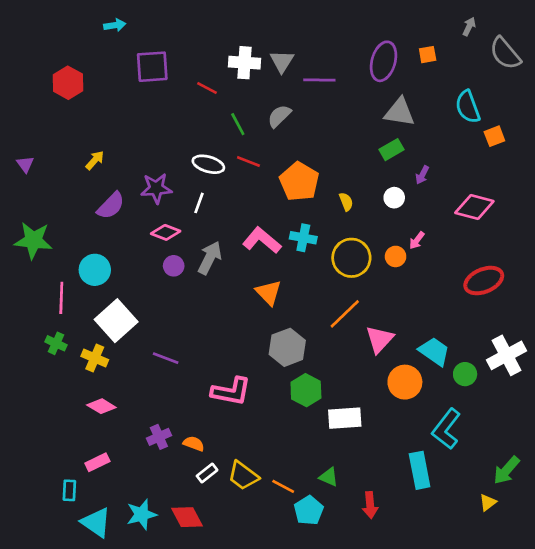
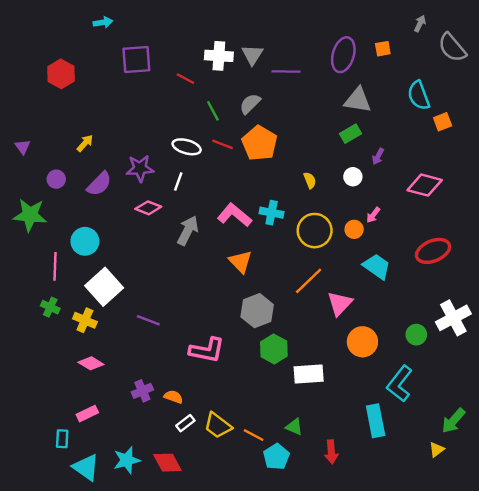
orange pentagon: (299, 182) -> (260, 143), moved
purple circle: (174, 266) -> (56, 179), moved
cyan trapezoid: (434, 351) -> (377, 266), moved

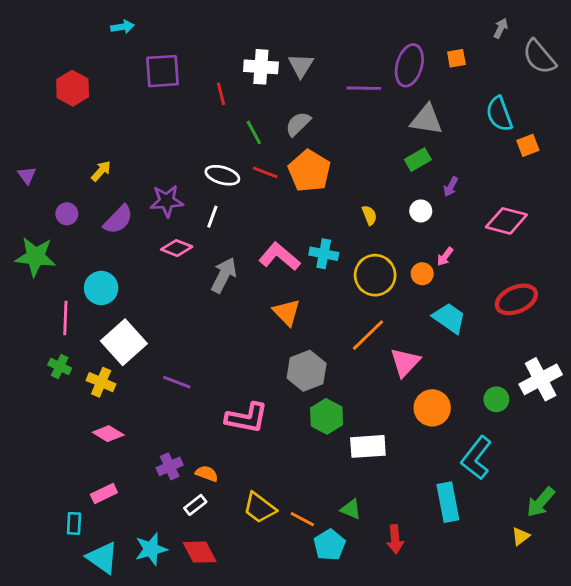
purple line: (286, 71) -> (364, 88), moved
red line: (185, 79) -> (221, 94), turned 48
white rectangle: (185, 423) -> (195, 505), moved

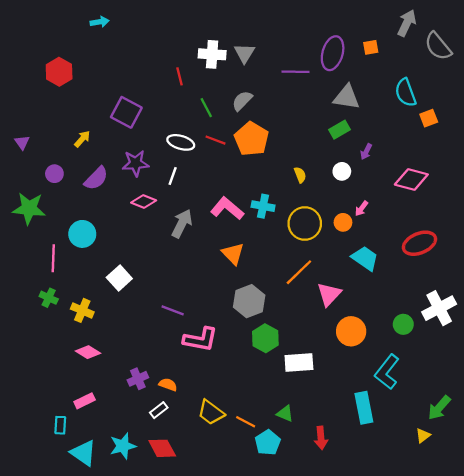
gray arrow: (501, 28) -> (407, 23), size x1.6
purple square: (162, 71) -> (126, 112), moved, turned 32
white square: (124, 342) -> (119, 278), moved, size x0.7
purple line: (177, 382) -> (173, 310), moved

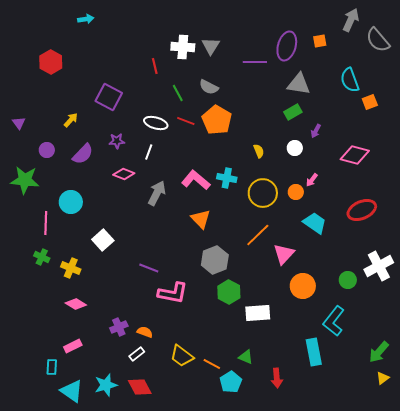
gray semicircle: (242, 101) -> (209, 87), turned -108
purple star: (136, 163) -> (117, 141), size x0.7
yellow triangle: (423, 436) -> (383, 378), moved

